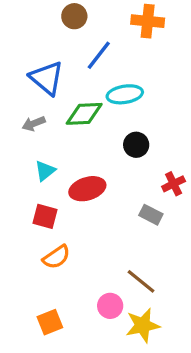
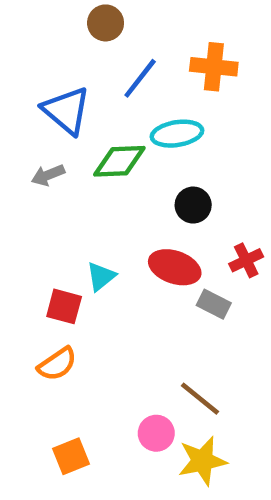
orange cross: (148, 21) -> (214, 67), moved
cyan triangle: (45, 171) -> (101, 276), moved
red ellipse: (87, 189) -> (175, 267), moved, turned 36
orange semicircle: (56, 257) -> (57, 364), moved

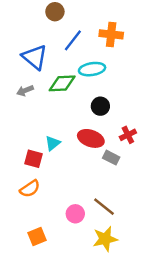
pink circle: (156, 433) -> (75, 214), moved

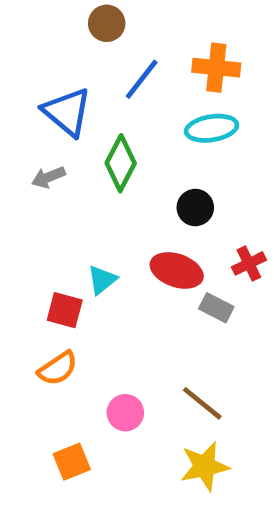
cyan ellipse: (92, 69) -> (212, 128), moved
green diamond: (62, 83) -> (121, 163), turned -60
pink circle: (75, 214) -> (125, 413), moved

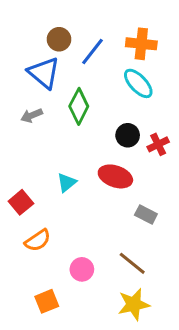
brown circle: (107, 23) -> (59, 39), moved
cyan ellipse: (212, 128) -> (138, 83), turned 56
red cross: (249, 263) -> (158, 144), moved
gray rectangle: (216, 308) -> (146, 215), moved
red square: (65, 310) -> (21, 202), moved, turned 35

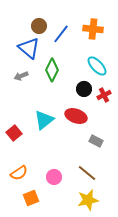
cyan ellipse: (138, 83) -> (97, 66), moved
cyan triangle: (67, 183) -> (44, 120), size x1.5
orange semicircle: (38, 240) -> (19, 173), moved

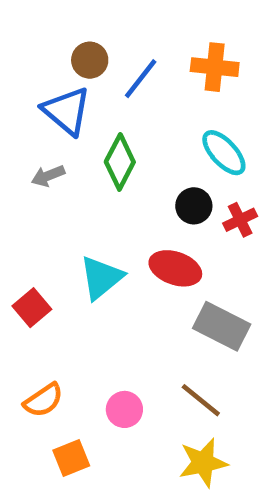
gray rectangle: (96, 141) -> (222, 326), size x1.6

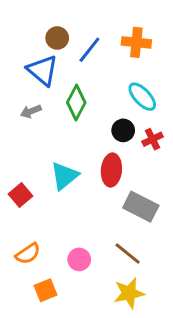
red ellipse: (175, 268) -> (111, 170), turned 76

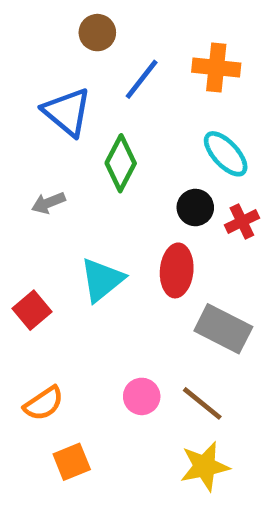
brown circle: (57, 38) -> (97, 33), moved
gray arrow: (31, 111) -> (48, 203), moved
pink circle: (79, 259) -> (142, 396), moved

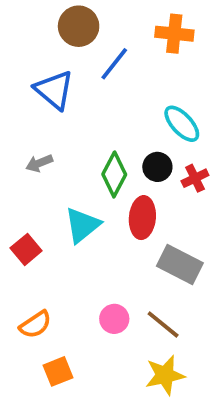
brown circle: (97, 33) -> (79, 26), size x1.4
orange cross: (216, 68) -> (174, 34), moved
green diamond: (121, 163) -> (114, 174), moved

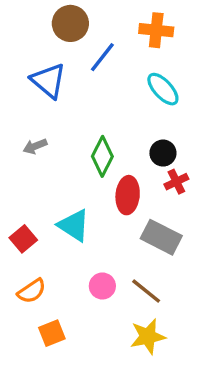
cyan ellipse: (182, 124) -> (163, 89), moved
black circle: (157, 167) -> (163, 153), moved
red cross: (195, 178) -> (176, 182), moved
cyan triangle: (82, 225) -> (74, 225), moved, turned -48
red square: (26, 249) -> (23, 239), moved

